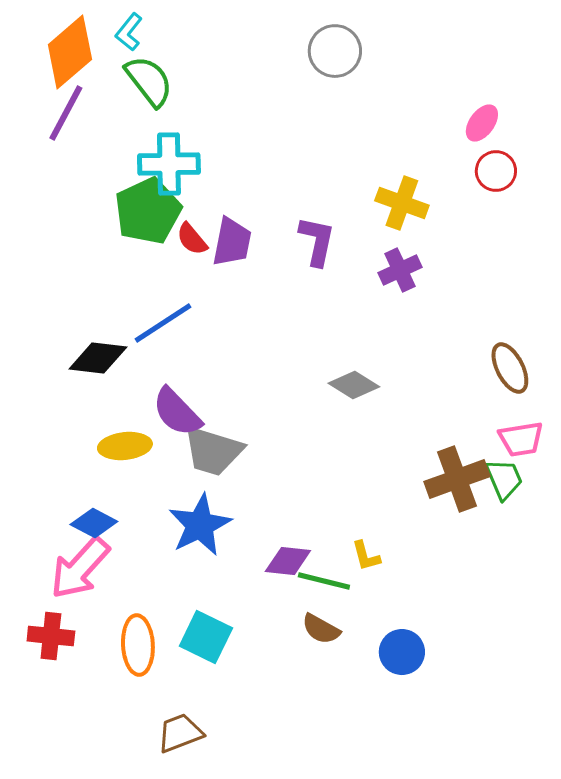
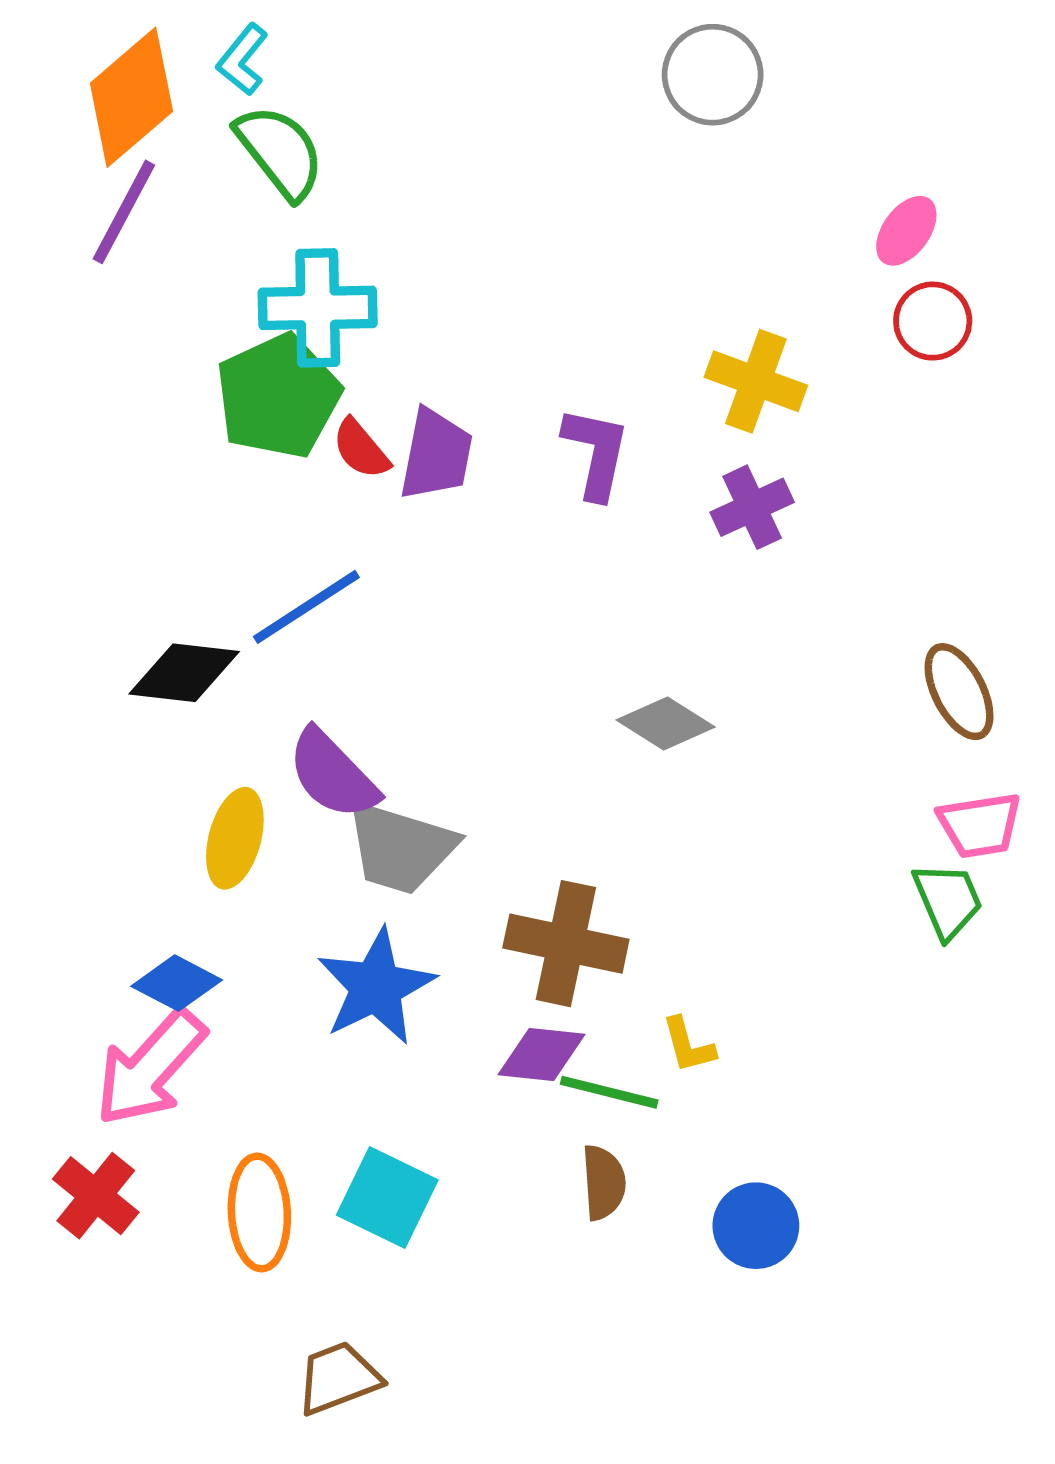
gray circle: (335, 51) -> (713, 75), moved
yellow ellipse: (125, 446) -> (235, 838), turned -69
brown cross: (457, 479) -> (566, 944), moved, turned 32
brown semicircle: (321, 629) -> (604, 1182), turned -123
red cross: (51, 636) -> (96, 1196), turned 33

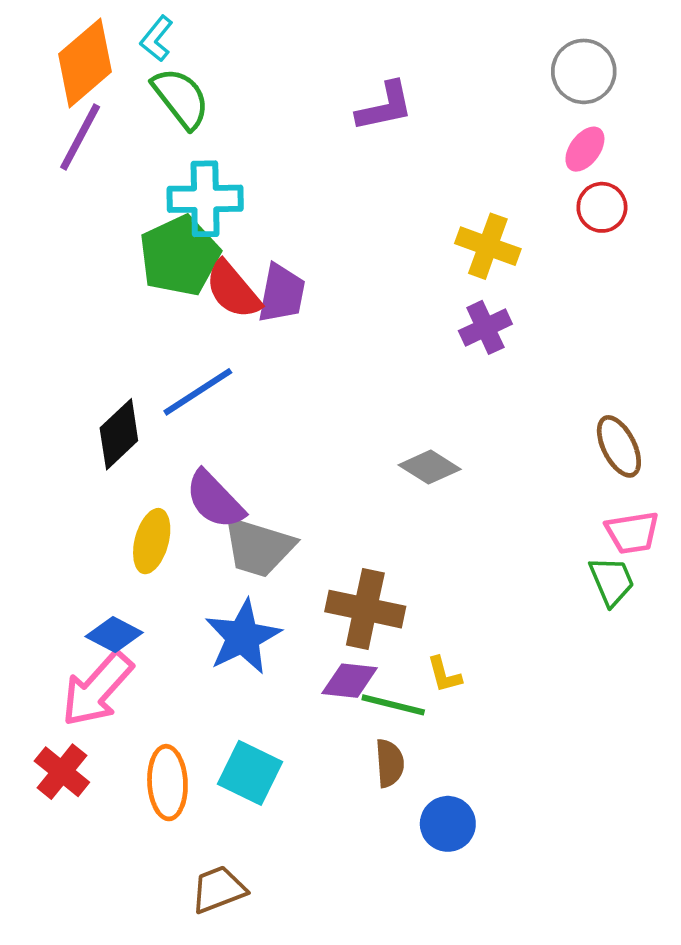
gray circle: (713, 75) -> (584, 71), moved
red semicircle: (361, 449) -> (233, 290), size x1.5
purple L-shape: (596, 453) -> (385, 107), moved, turned 66
black diamond: (184, 673) -> (119, 434), turned -50
blue circle: (756, 1226) -> (448, 824), moved

